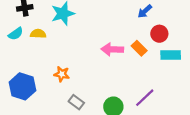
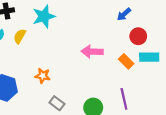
yellow semicircle: (38, 34) -> (20, 36), turned -64
orange rectangle: (139, 48) -> (126, 61), moved
purple line: (145, 98) -> (124, 99), turned -60

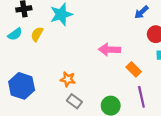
orange rectangle: (126, 61) -> (134, 69), moved
orange star: (43, 76) -> (68, 79), moved

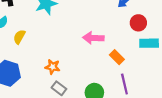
yellow semicircle: (37, 34) -> (19, 37), moved

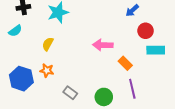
yellow semicircle: (19, 37) -> (48, 44), moved
orange star: (53, 67) -> (47, 70), moved

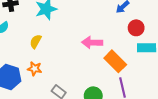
orange rectangle: (125, 63) -> (115, 61), size x1.5

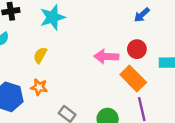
red circle: (136, 28) -> (137, 49), moved

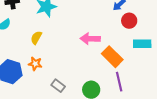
red circle: (137, 49) -> (129, 21), moved

